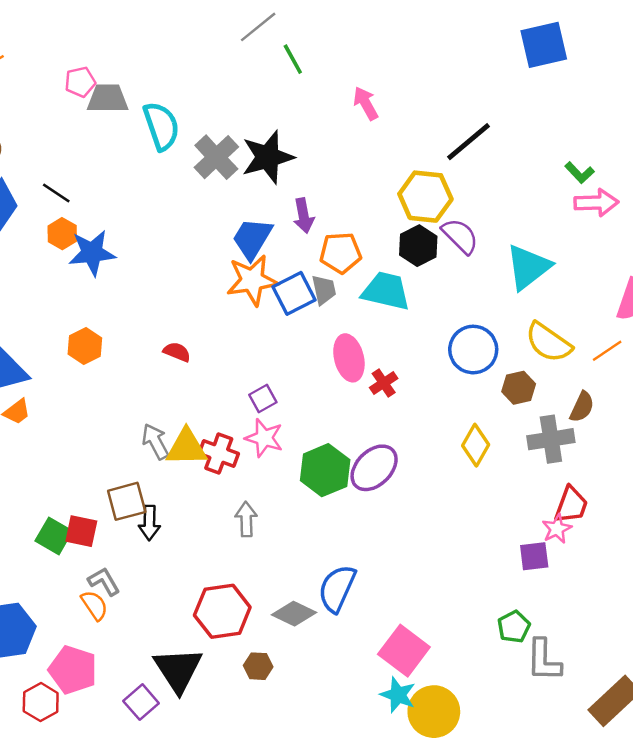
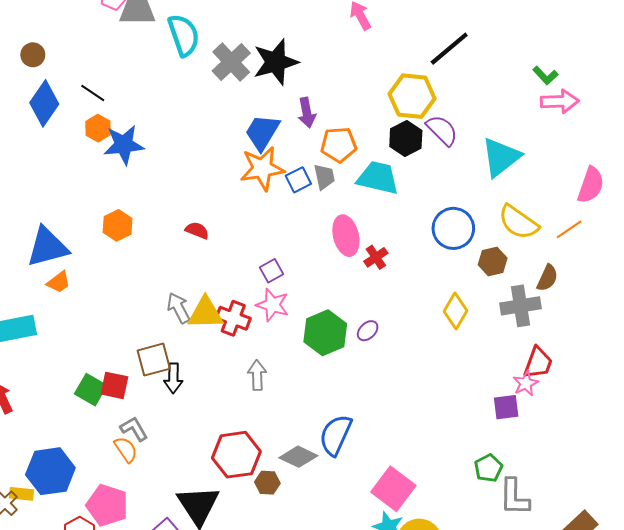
blue square: (294, 293) -> (298, 180), size x0.7
purple ellipse: (374, 468) -> (368, 331), size x0.5
brown hexagon: (258, 666) -> (267, 483), moved

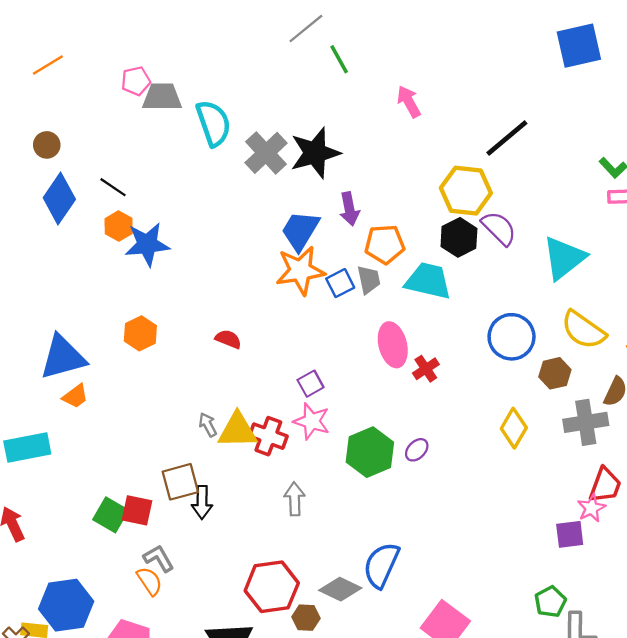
gray arrow: (179, 308) -> (208, 425), size x0.7

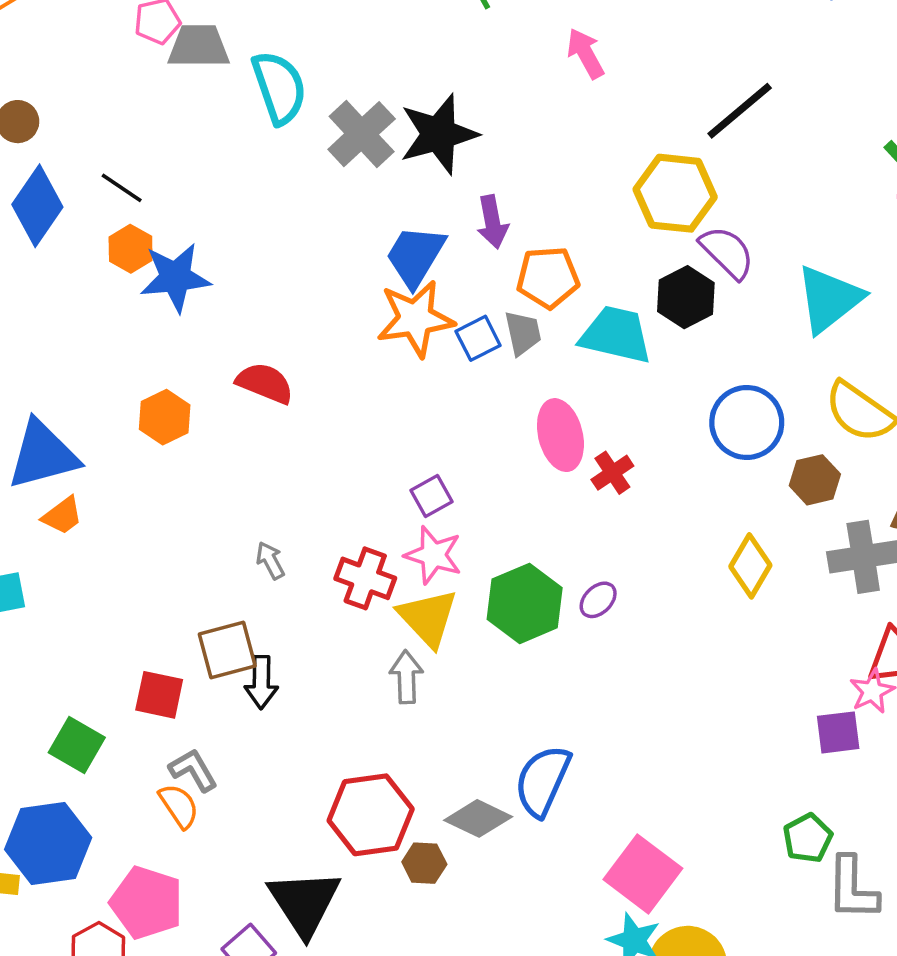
black hexagon: (459, 237) -> (686, 297), moved
red semicircle: (228, 339) -> (265, 383), moved, size x1.4
yellow triangle: (237, 430) -> (428, 618), moved, turned 48
green square: (111, 515) -> (77, 745), moved

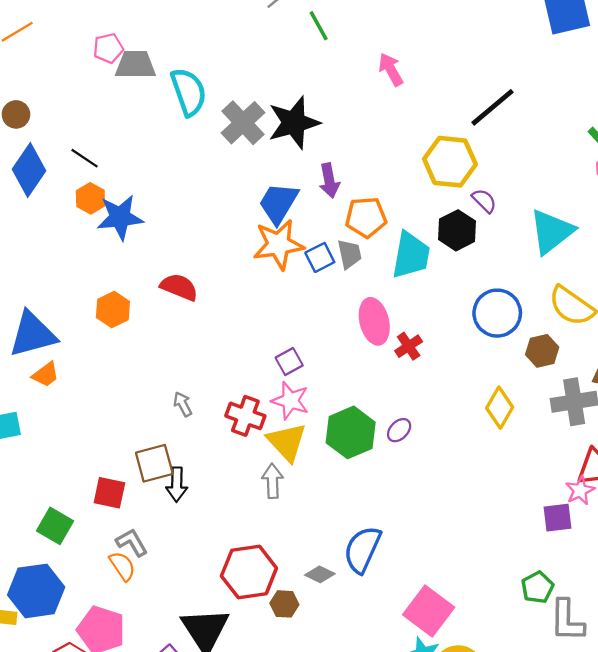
purple semicircle: (727, 252) -> (484, 201), size x0.7
cyan trapezoid: (616, 335) -> (411, 255), turned 87
gray diamond: (478, 818) -> (320, 574), size x0.7

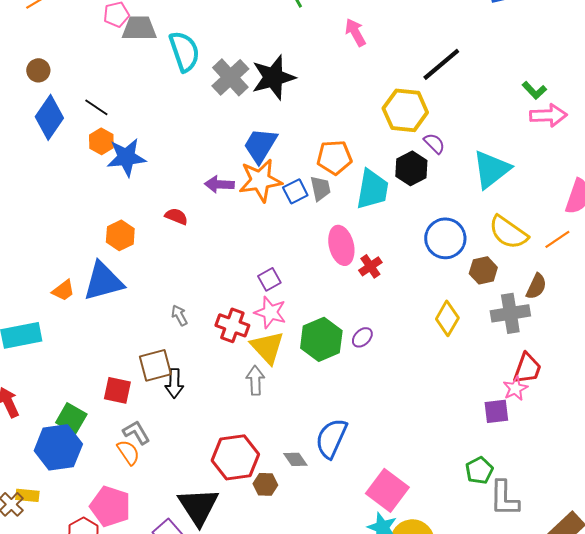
purple arrow: (329, 181) -> (219, 184), moved, turned 104
red semicircle: (179, 287) -> (176, 216), size x0.7
blue triangle: (33, 334) -> (103, 281), moved
gray diamond: (320, 574) -> (295, 459), turned 30
blue hexagon: (36, 591) -> (58, 447), moved

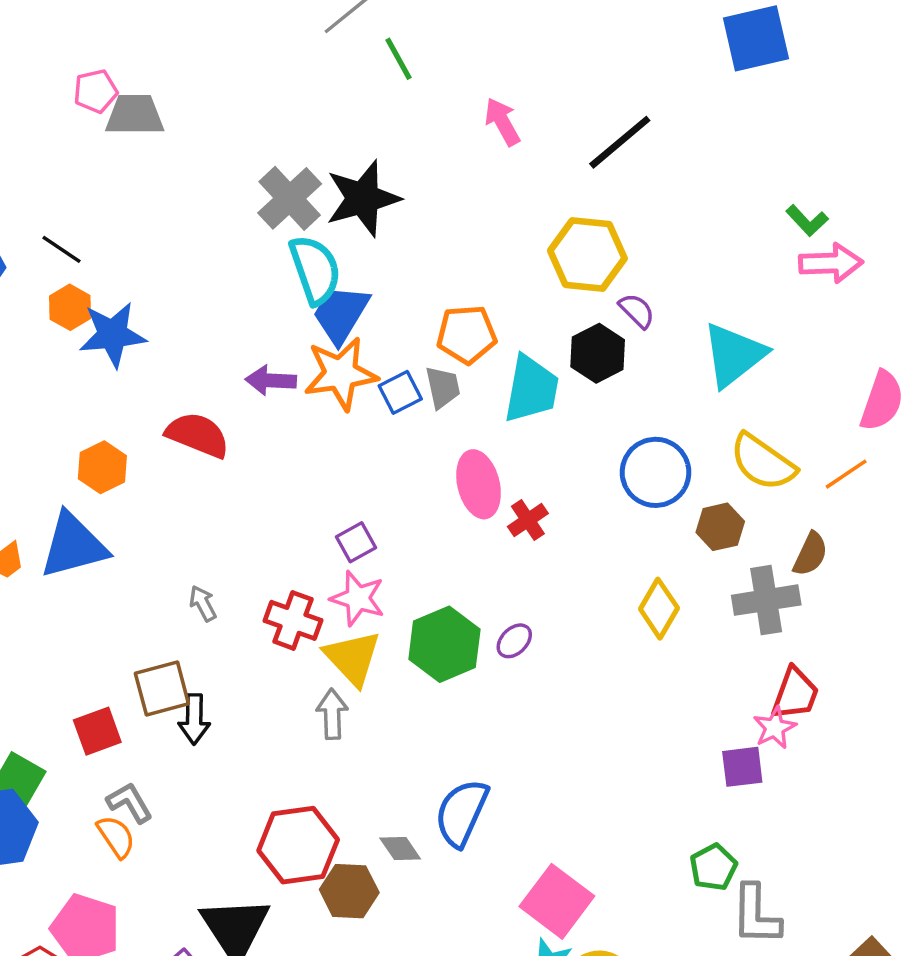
cyan semicircle: (184, 51) -> (315, 270), moved
black line: (441, 64) -> (620, 142), moved
red semicircle: (176, 216) -> (198, 435), size x1.6
red square: (117, 390) -> (97, 731), turned -32
brown hexagon: (265, 484) -> (349, 891), size x1.4

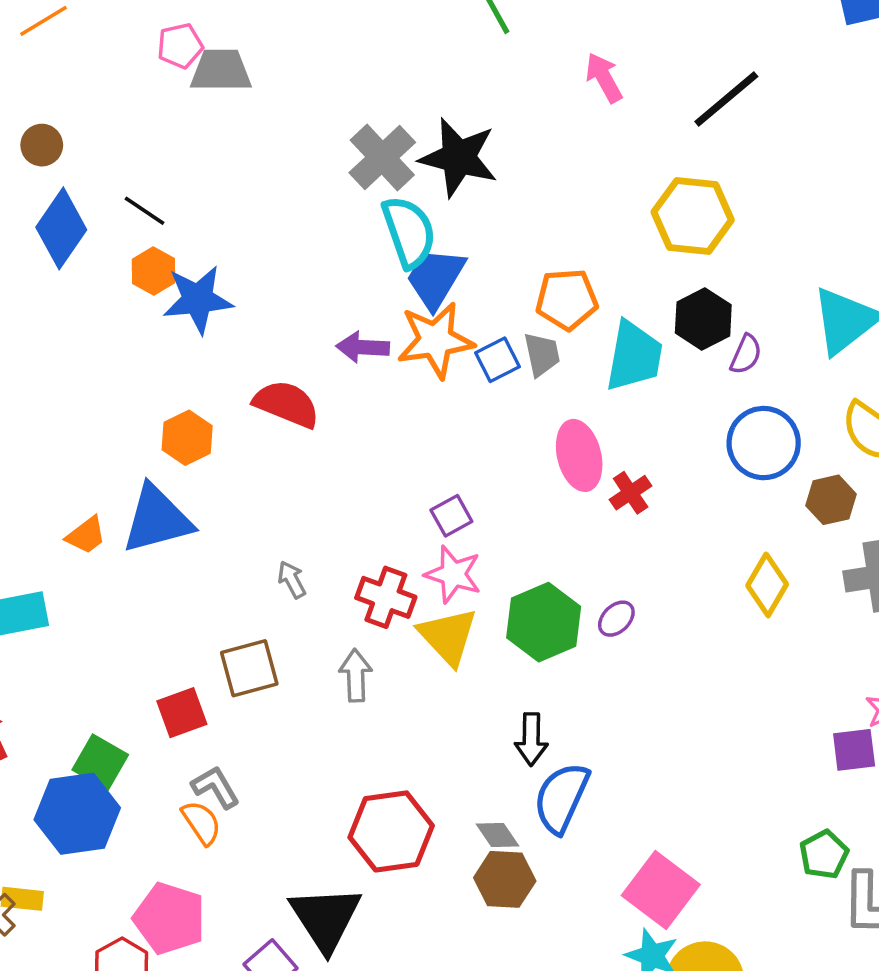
black star: (363, 198) -> (459, 157), turned 30
purple semicircle: (637, 311) -> (746, 354), moved, turned 69
gray arrow: (332, 714) -> (356, 675), moved
black arrow: (194, 719) -> (531, 739), moved
brown hexagon: (349, 891) -> (505, 879), moved

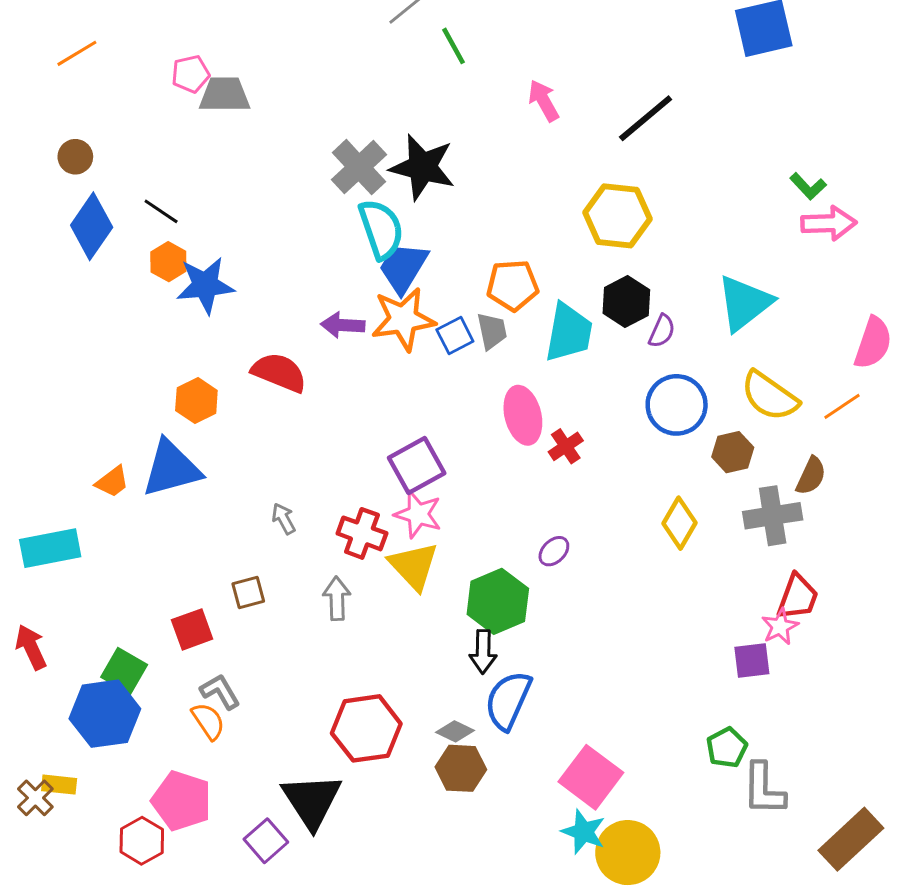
purple square: (451, 516) -> (417, 465), size x1.6
green hexagon: (544, 622) -> (498, 601), moved
brown square: (249, 668) -> (248, 593), size x0.7
gray diamond: (498, 835) -> (455, 731), turned -30

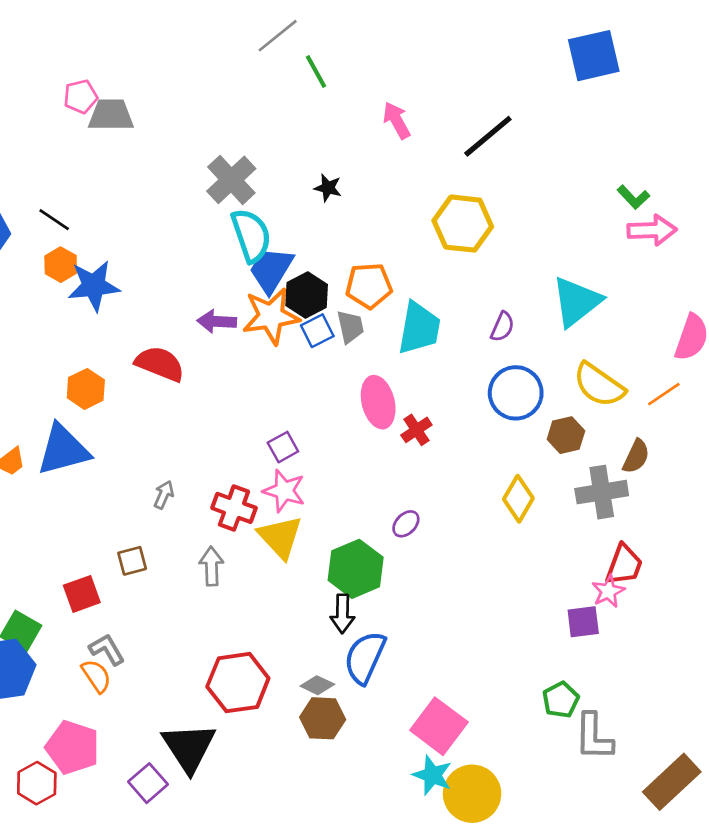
black star: (422, 167) -> (328, 188), moved, size x0.5
black hexagon: (626, 302) -> (307, 295), moved
purple square: (417, 465) -> (283, 447), size x0.6
gray arrow: (284, 519) -> (164, 495), turned 52

